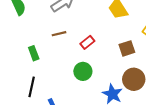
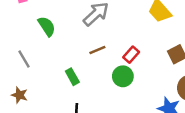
green circle: (83, 71) -> (123, 76), moved

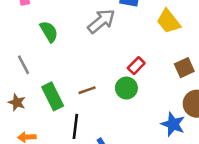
brown line: (97, 50) -> (87, 90), moved
green rectangle: (72, 77) -> (53, 96), moved, size x1.5

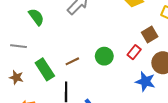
gray line: (23, 65) -> (18, 46), turned -49
red rectangle: (136, 66) -> (134, 52), moved

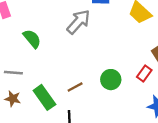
brown star: (16, 77) -> (13, 99), moved

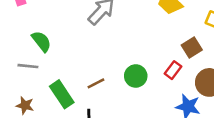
green semicircle: (32, 39) -> (41, 41), moved
brown star: (13, 99) -> (25, 105), moved

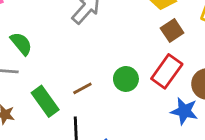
brown square: (192, 48) -> (172, 30), moved
red rectangle: (173, 70) -> (167, 71), size x1.6

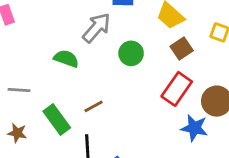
green semicircle: (21, 44) -> (66, 59), moved, turned -30
green circle: (126, 79) -> (131, 53), moved

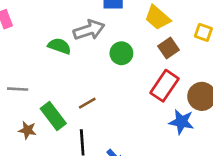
gray arrow: (97, 28) -> (89, 30), turned 32
green semicircle: (66, 59) -> (59, 46), moved
brown star: (17, 133) -> (27, 130), moved

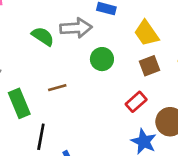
red rectangle: (164, 86) -> (136, 102), size x0.7
brown line: (87, 103) -> (57, 88), moved

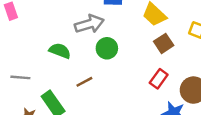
green semicircle: (43, 36) -> (60, 51), moved
green circle: (102, 59) -> (107, 48), moved

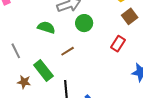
gray line: (20, 77) -> (16, 51), turned 63
red rectangle: (159, 79) -> (118, 44), moved

